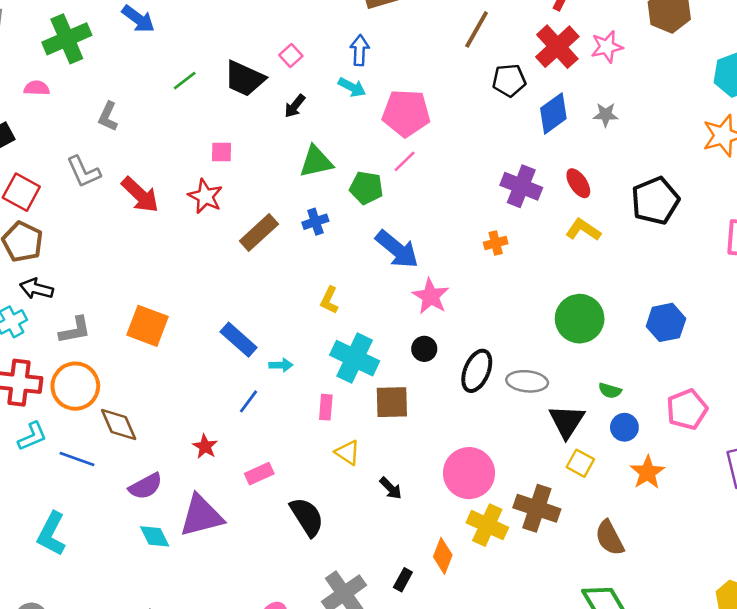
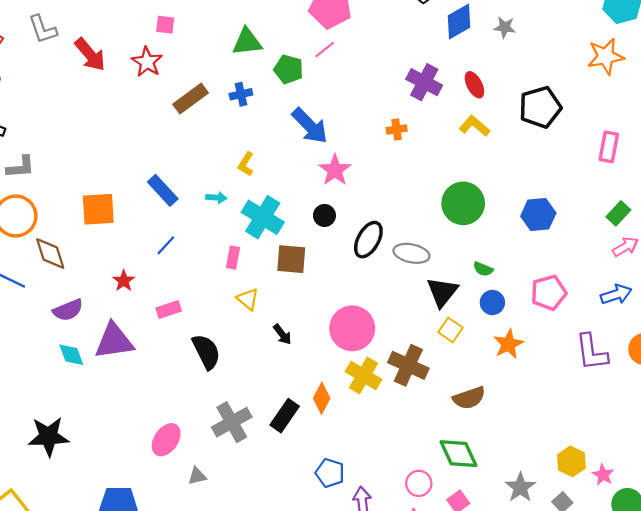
orange square: (148, 326) -> (98, 209), moved, turned -30
cyan arrow: (281, 365) -> (216, 198), moved
brown semicircle: (609, 538) -> (469, 398), turned -88
black rectangle: (403, 580) -> (285, 416), size x1.6

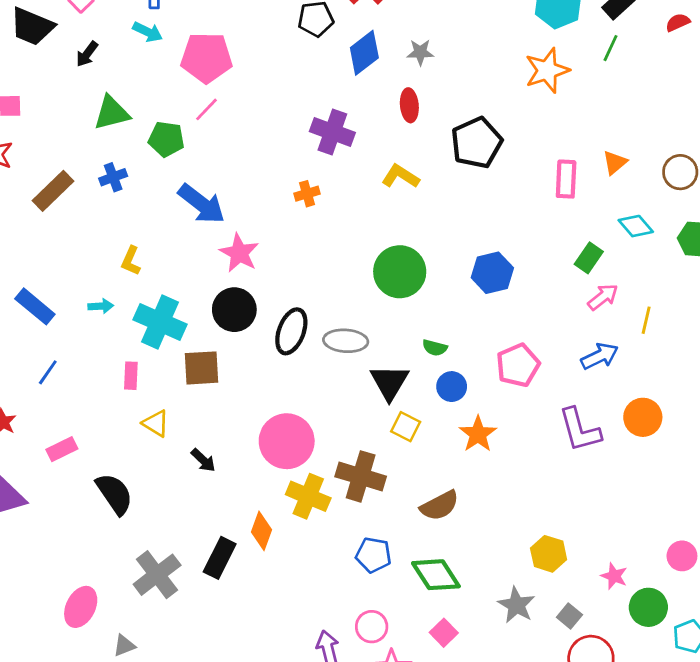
red ellipse: (474, 85) -> (409, 105), moved, turned 30
black circle: (324, 215) -> (234, 310), size x1.6
yellow hexagon: (571, 461) -> (549, 554), moved
blue pentagon: (330, 473) -> (374, 555), moved
pink circle: (419, 483) -> (372, 627), moved

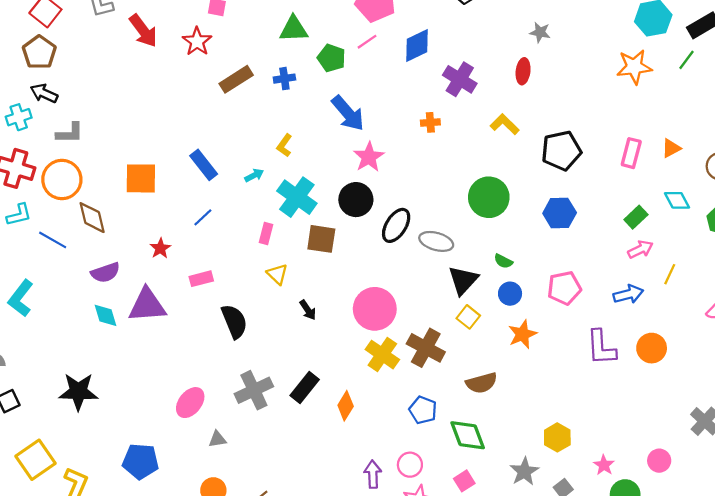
blue diamond: (364, 53) -> (417, 46), moved
black pentagon: (477, 143) -> (561, 151), moved
cyan arrow: (101, 306) -> (254, 175), turned -36
orange diamond: (262, 531) -> (346, 406), moved

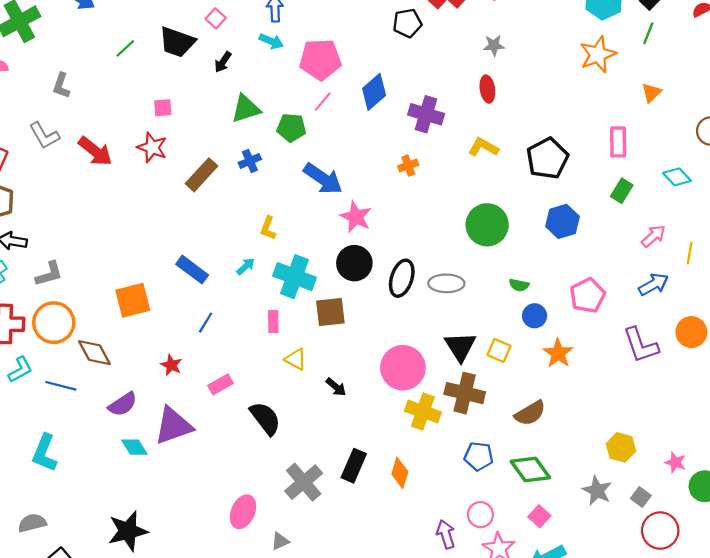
orange triangle: (671, 148) -> (651, 93), moved
green rectangle: (636, 217) -> (622, 191), moved
black triangle: (463, 280) -> (460, 347), moved

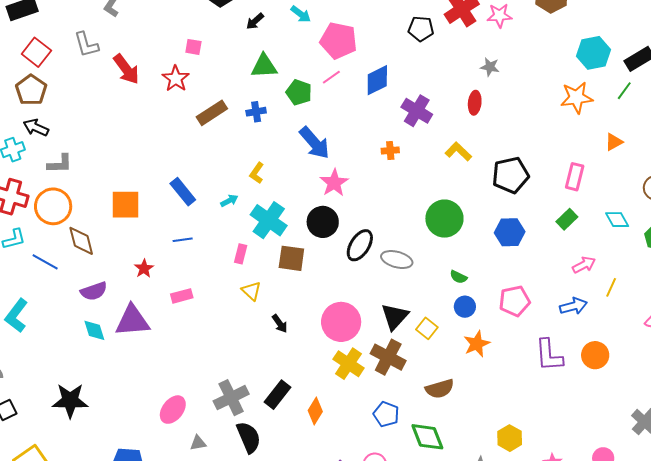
blue line: (206, 323) -> (183, 240), turned 36
black semicircle: (265, 418) -> (249, 437), moved

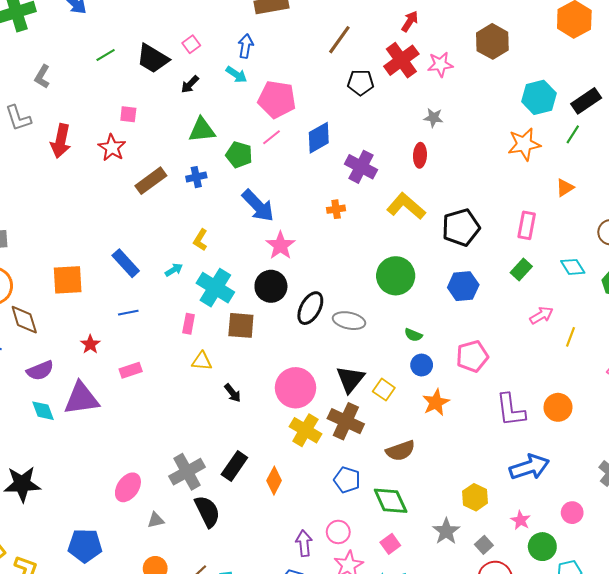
red arrow: (126, 69) -> (61, 141), turned 52
yellow L-shape: (458, 151) -> (406, 206), size x1.4
yellow triangle: (251, 291) -> (202, 361), turned -35
blue arrow: (573, 306) -> (529, 467), moved, size x1.4

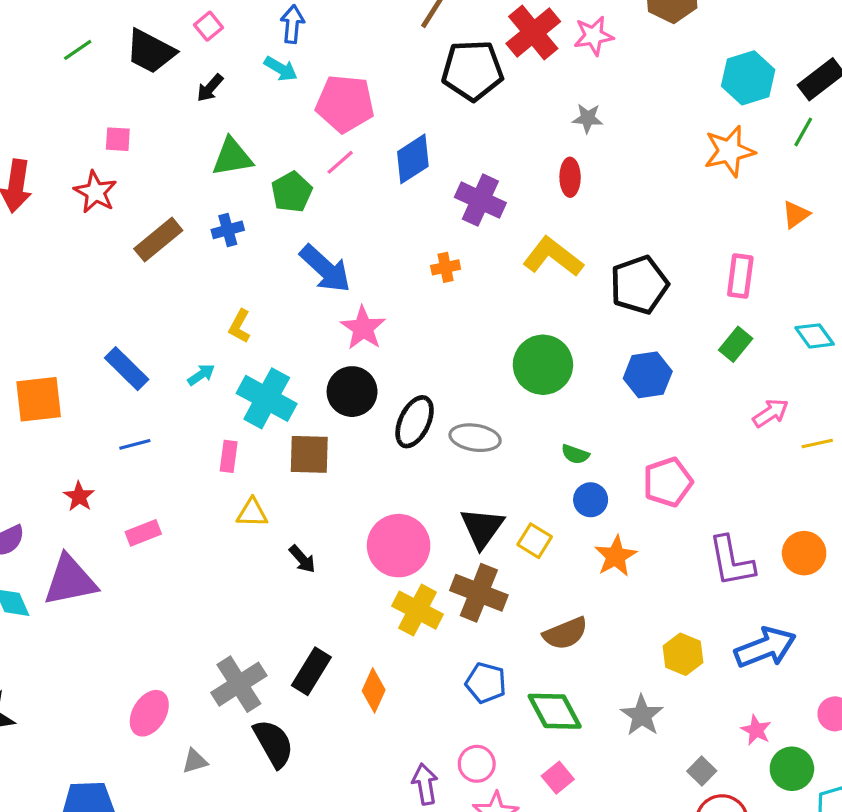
black pentagon: (361, 83) -> (472, 70), size x1.5
green pentagon: (239, 155) -> (292, 192), turned 30
yellow line: (570, 337) -> (817, 444), turned 60
yellow hexagon: (475, 497) -> (683, 654), moved
gray star: (446, 531) -> (642, 715), moved

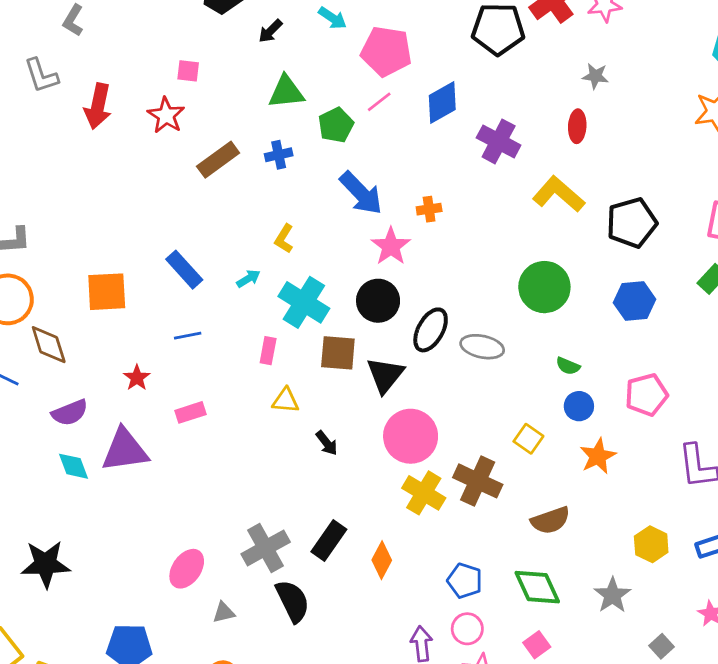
orange cross: (446, 267) -> (429, 209), moved
black triangle: (482, 528) -> (385, 375), moved
blue pentagon: (486, 683) -> (465, 581), moved

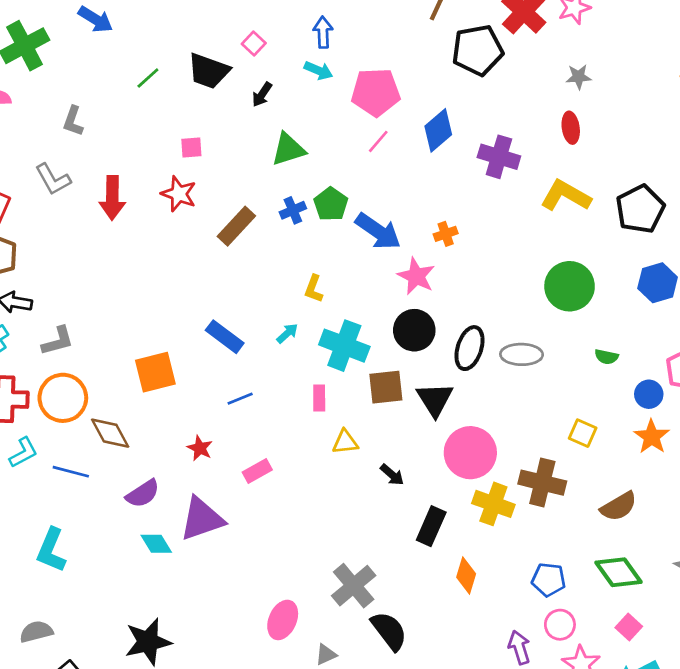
green pentagon: (336, 125) -> (331, 204), moved
blue circle: (579, 406) -> (649, 394), moved
black rectangle: (329, 541) -> (431, 526), moved

